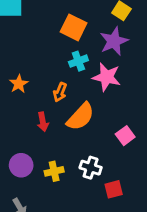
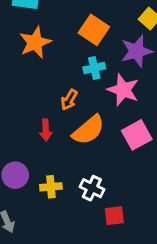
orange star: (19, 84) -> (35, 42), moved, size x1.5
pink square: (125, 136) -> (137, 135), moved, size x1.4

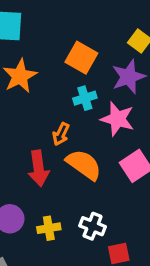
red arrow: (46, 130) -> (39, 168), size x1.5
orange semicircle: (88, 130) -> (84, 165), turned -100

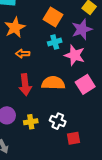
orange arrow: (61, 134) -> (23, 54), moved, turned 64
orange semicircle: (84, 165) -> (53, 83), turned -35

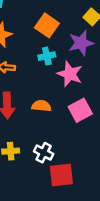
orange semicircle: (53, 83) -> (41, 106), size x0.7
red square: (74, 138) -> (61, 175), size x1.5

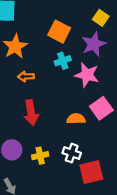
orange semicircle: (41, 106) -> (76, 119), moved

